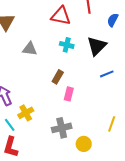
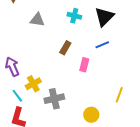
blue line: (107, 74) -> (102, 45), moved
pink rectangle: (69, 94) -> (84, 65), moved
gray cross: (62, 128) -> (54, 99), moved

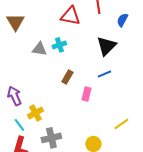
cyan cross: (74, 16) -> (59, 45), moved, turned -32
yellow line: (119, 95) -> (121, 124), turned 35
gray cross: (54, 99) -> (51, 138), moved

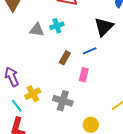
blue line: (104, 74) -> (90, 51), moved
gray cross: (51, 138) -> (63, 101), moved, turned 30

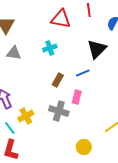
gray triangle: (37, 30) -> (14, 53), moved
gray cross: (63, 101) -> (59, 111), moved

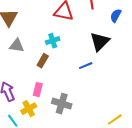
brown rectangle: (58, 80) -> (43, 61), moved
pink rectangle: (77, 97) -> (38, 90), moved

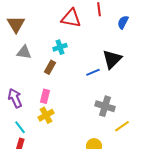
black triangle: (100, 42) -> (112, 59), moved
gray cross: (62, 104) -> (105, 106), moved
yellow cross: (29, 109) -> (46, 115), moved

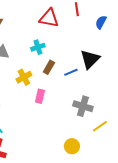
brown rectangle: (50, 67) -> (49, 67), moved
pink rectangle: (45, 96) -> (40, 96), moved
yellow cross: (46, 115) -> (24, 77), moved

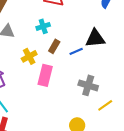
black triangle: (90, 59) -> (95, 38), turned 40
pink rectangle: (40, 96) -> (45, 75), size x1.5

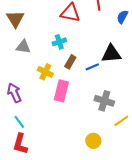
yellow cross: (29, 56) -> (45, 72), turned -35

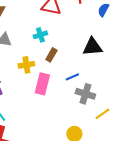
blue line: (92, 67) -> (72, 77), moved
yellow cross: (45, 72) -> (26, 65), turned -35

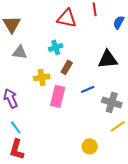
gray cross: (85, 94) -> (112, 102), moved

